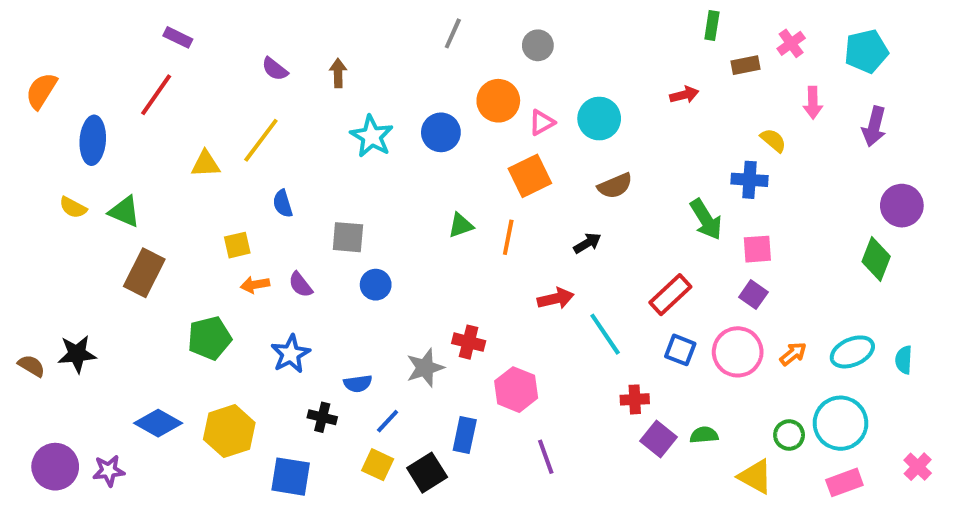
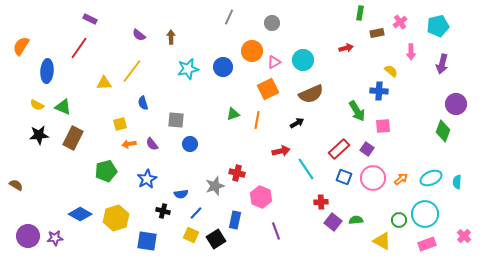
cyan star: (372, 136) -> (188, 69), turned 30
brown semicircle: (615, 186) -> (311, 94), size x1.4
purple square: (753, 295) -> (367, 149), moved
black star: (77, 354) -> (39, 135), moved

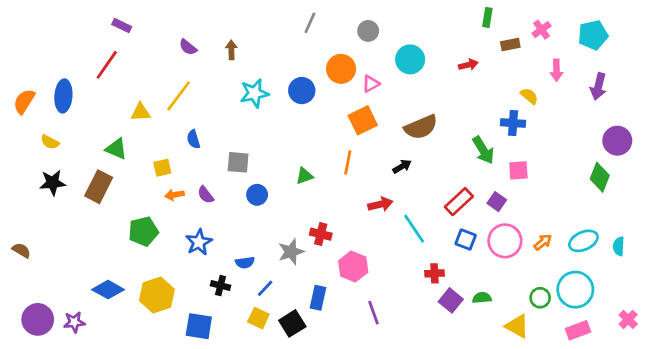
orange semicircle: (21, 46) -> (24, 101), moved
cyan circle: (303, 60) -> (410, 59), moved
green triangle: (63, 107) -> (116, 149), moved
green triangle: (233, 114) -> (304, 176), moved

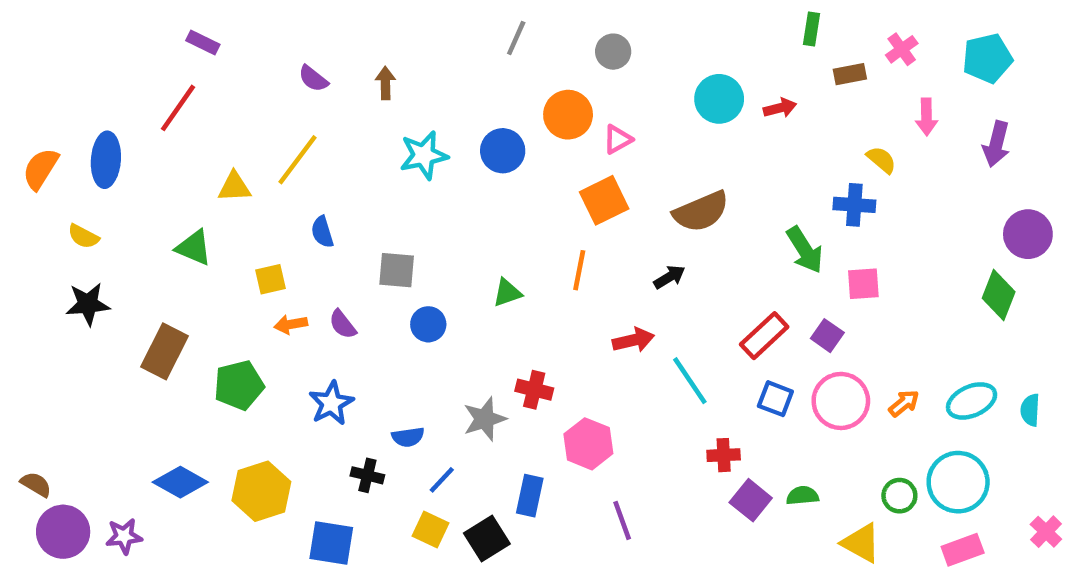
cyan circle: (410, 59) -> (719, 99), moved
brown rectangle: (99, 187) -> (165, 351), moved
brown semicircle: (21, 250) -> (36, 484), moved

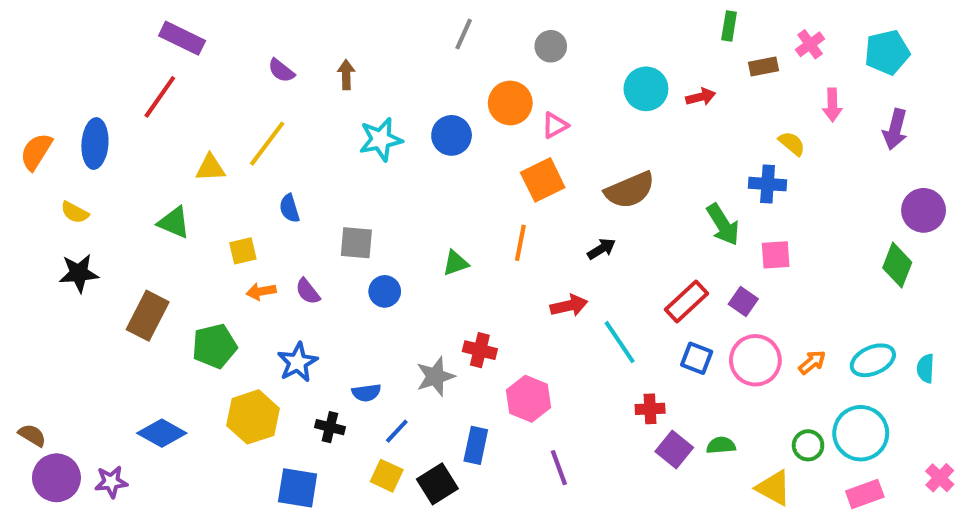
purple rectangle: (203, 43) -> (182, 38), size x1.5
yellow hexagon: (261, 491) -> (253, 417), moved

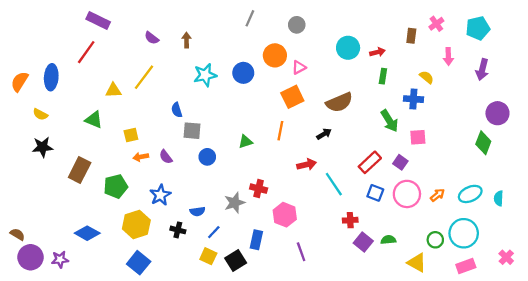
green rectangle: (729, 26) -> (383, 76), moved
brown rectangle: (763, 67) -> (411, 36), turned -72
blue semicircle: (289, 208) -> (177, 110), moved
blue square: (298, 488) -> (139, 263), moved, turned 30

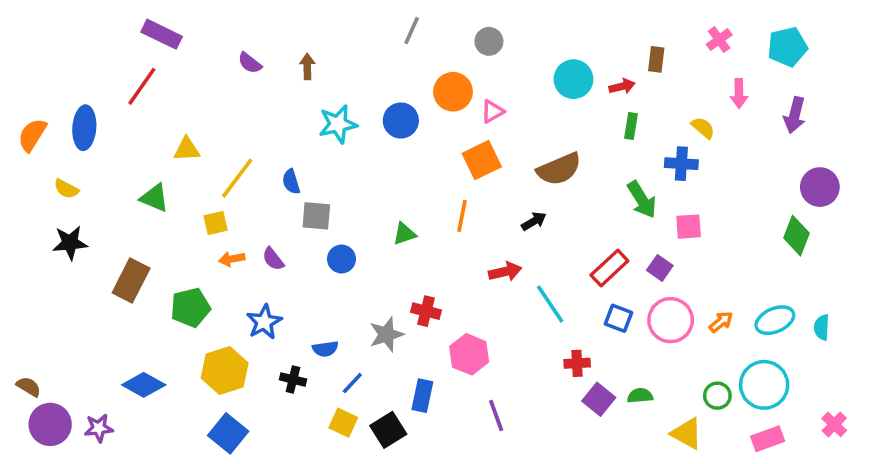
brown rectangle: (411, 36) -> (656, 59), moved
yellow line: (144, 77) -> (237, 178), moved

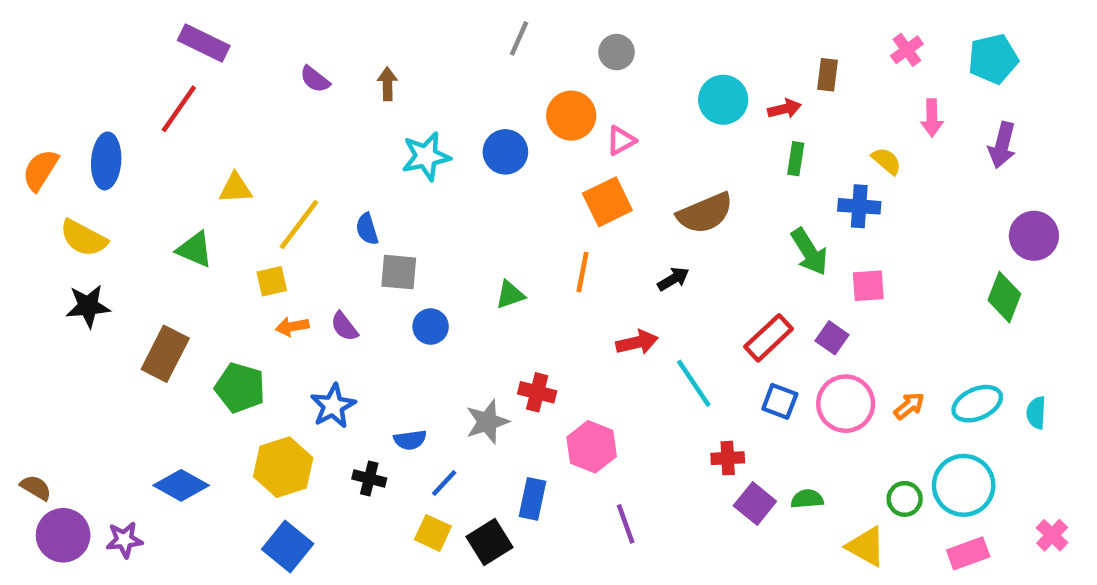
yellow semicircle: (66, 189) -> (83, 238), size x1.5
green pentagon: (190, 308) -> (240, 388), turned 30

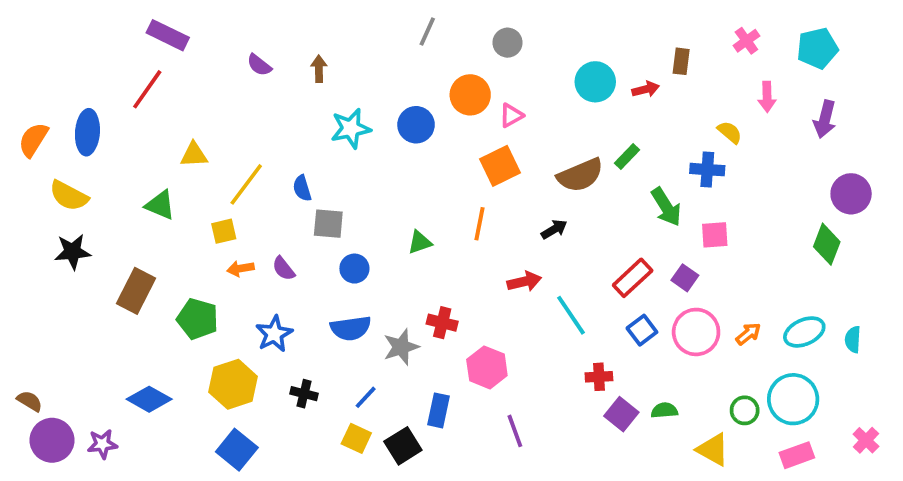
green rectangle: (796, 159) -> (627, 156), moved, turned 35
blue square: (780, 401) -> (642, 330), turned 32
blue semicircle: (410, 440) -> (351, 328), moved, size x1.5

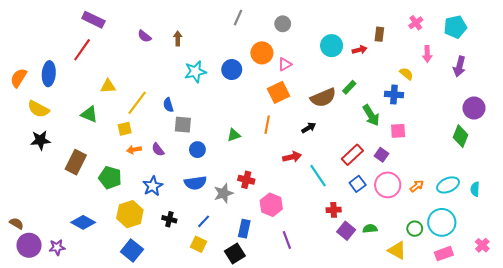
black square: (403, 446) -> (235, 254), moved

